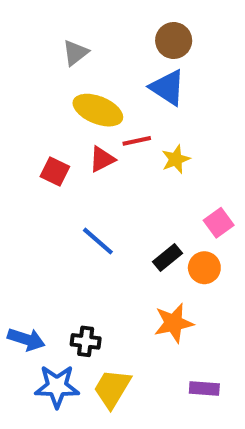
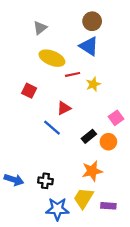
red triangle: (102, 159) -> (64, 108), moved
blue star: (57, 386) -> (57, 209), moved
yellow trapezoid: (112, 389) -> (83, 198), moved

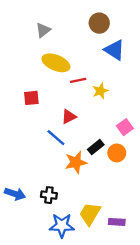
blue triangle: (89, 46) -> (114, 50), moved
red square: (29, 91) -> (31, 98), turned -32
orange star: (92, 171) -> (76, 162), moved

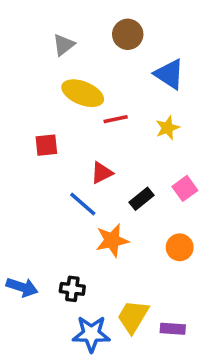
brown circle: (99, 23) -> (128, 34), moved
yellow star: (100, 91) -> (168, 128), moved
black rectangle: (96, 147) -> (142, 199), moved
orange circle: (117, 153) -> (180, 247), moved

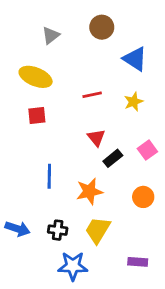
yellow ellipse: (83, 93) -> (36, 77), moved
red triangle: (102, 173) -> (96, 138), moved, turned -42
blue line: (83, 204) -> (49, 176), moved, turned 50
yellow trapezoid: (133, 317) -> (98, 230), moved

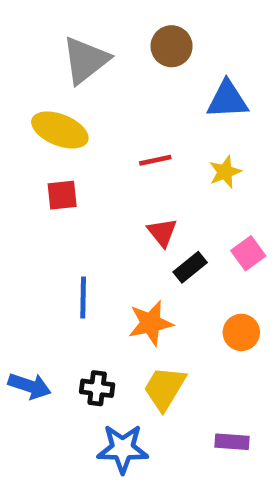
gray triangle: (51, 35) -> (85, 60), size x1.6
blue triangle: (135, 59) -> (227, 100), turned -36

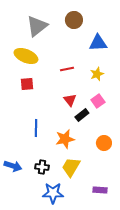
pink square: (248, 253) -> (98, 101), moved

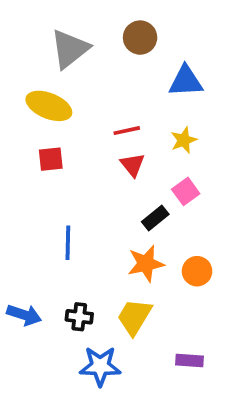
red triangle: (70, 100) -> (132, 165), moved
orange star: (65, 139) -> (146, 264), moved

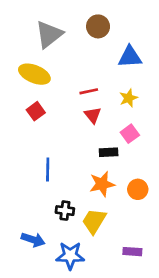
red square: (51, 159) -> (36, 111), turned -30
black rectangle: (155, 218) -> (109, 152), turned 36
blue arrow: (24, 315) -> (33, 240), moved
black cross: (79, 317) -> (65, 211), moved

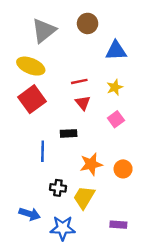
red square: (36, 111) -> (32, 99), size x1.6
black rectangle: (109, 152) -> (69, 133), moved

